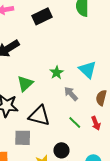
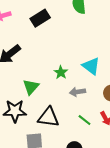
gray arrow: (71, 94) -> (77, 92), turned -49

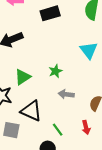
cyan triangle: (91, 66) -> (89, 50), moved
green line: (84, 120) -> (58, 130), moved

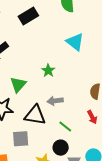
gray arrow: (66, 94) -> (55, 101), moved

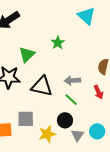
gray arrow: (55, 101) -> (72, 80), moved
gray square: (21, 139) -> (26, 119), moved

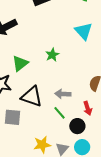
gray square: (26, 119) -> (12, 117), moved
black circle: (65, 120) -> (77, 126), moved
yellow star: (47, 134) -> (42, 145), moved

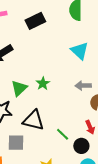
green star: (52, 55) -> (43, 83), moved
gray arrow: (63, 94) -> (83, 86), moved

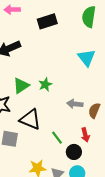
gray arrow: (83, 86) -> (75, 104), moved

